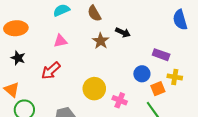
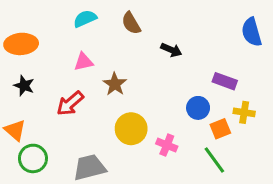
brown star: (101, 41) -> (115, 84), moved

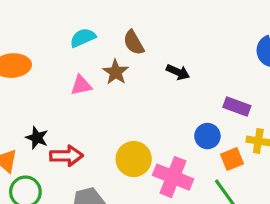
brown star: (115, 84) -> (116, 72), moved
black star: (24, 86) -> (37, 138), moved
red arrow: (70, 103) -> (66, 156), moved, turned -140
pink cross: (167, 145) -> (173, 177), size x1.6

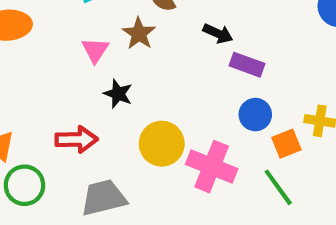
pink triangle: (81, 85) -> (95, 50), turned -45
purple rectangle: (237, 107) -> (247, 65), moved
black star: (37, 138) -> (118, 94), moved

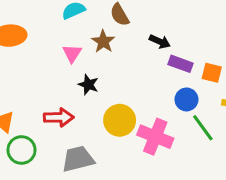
orange square: (286, 144) -> (212, 73), moved, turned 36
green line: (278, 187) -> (203, 128), moved

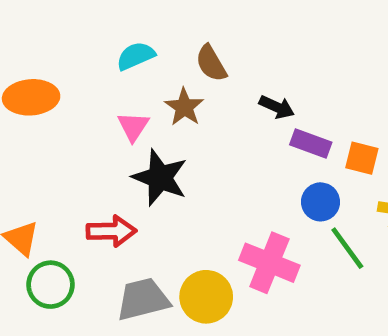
black star: (88, 85) -> (160, 178), size x1.6
yellow circle: (120, 120) -> (206, 297), moved

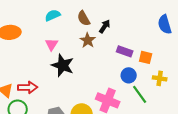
brown star: (184, 107) -> (88, 40), moved
black arrow: (277, 107) -> (105, 26), moved, turned -80
red arrow: (111, 231) -> (28, 87), moved

